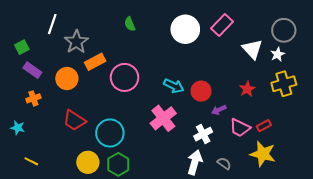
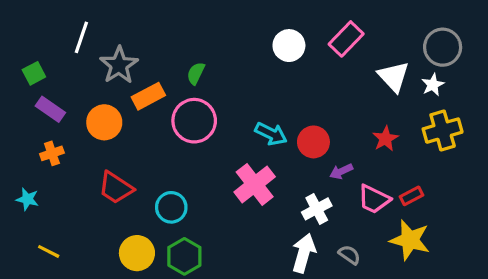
green semicircle: (130, 24) -> (196, 73), moved, turned 48
white circle: (185, 29) -> (289, 46), size x0.7
cyan circle: (110, 133) -> (171, 207), size x0.7

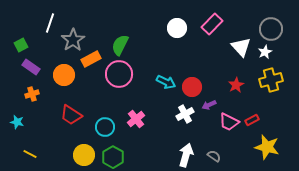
green semicircle: (196, 73) -> (120, 45), size x1.5
pink cross: (255, 184) -> (136, 119), moved, size x0.7
white cross: (317, 209) -> (185, 114), moved
yellow star: (410, 240) -> (267, 147), moved

